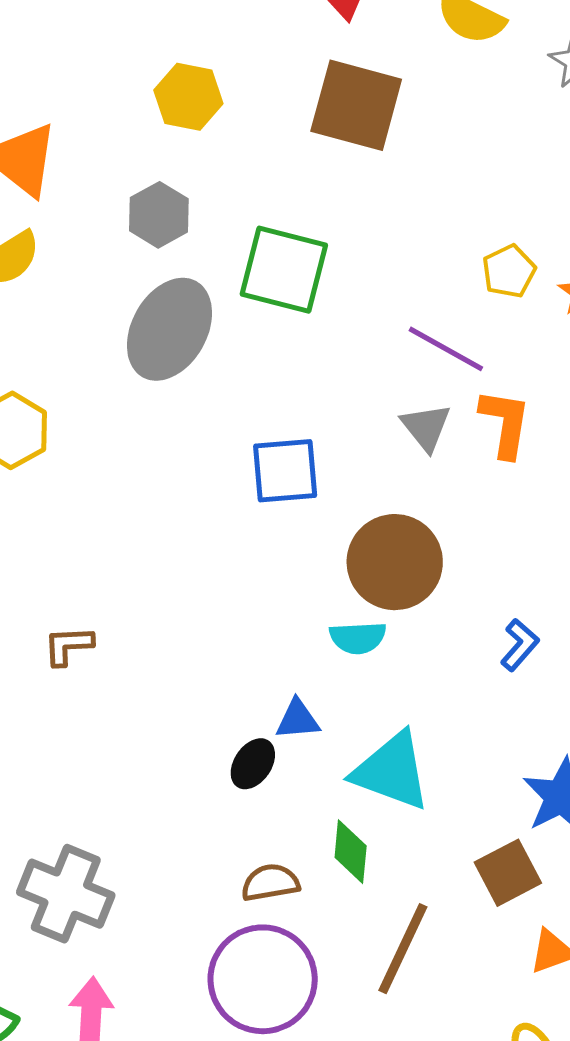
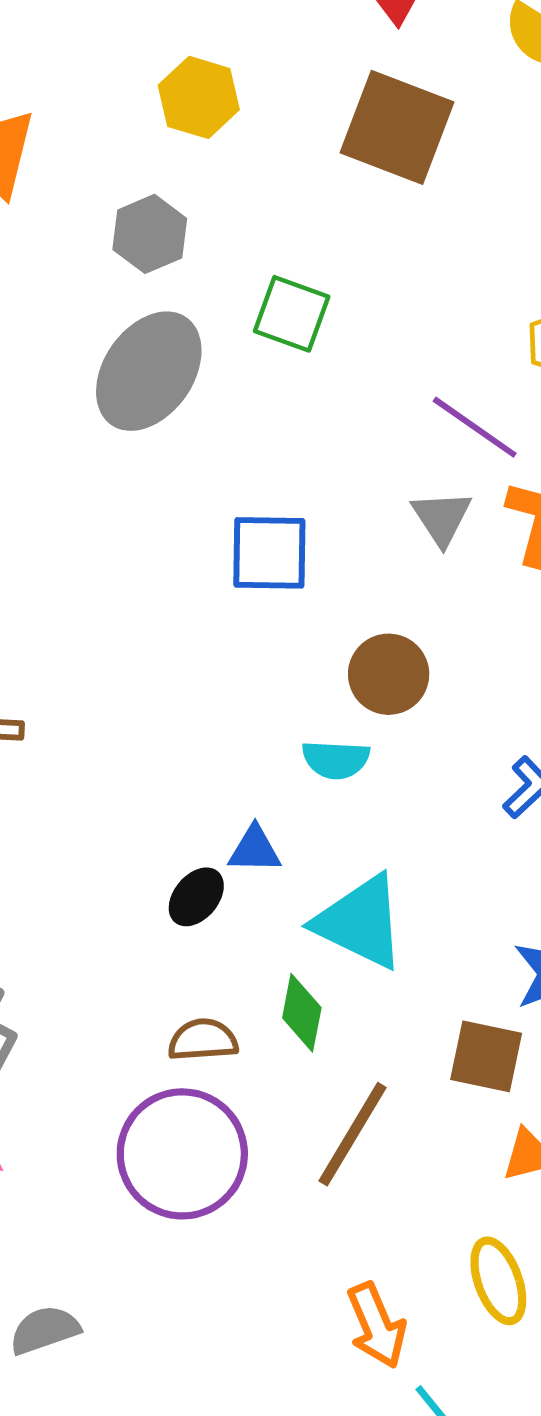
green square: (284, 270) -> (292, 314), size x0.7
brown circle: (395, 562) -> (389, 674), size x0.7
brown square: (508, 873) -> (486, 1056), turned 34

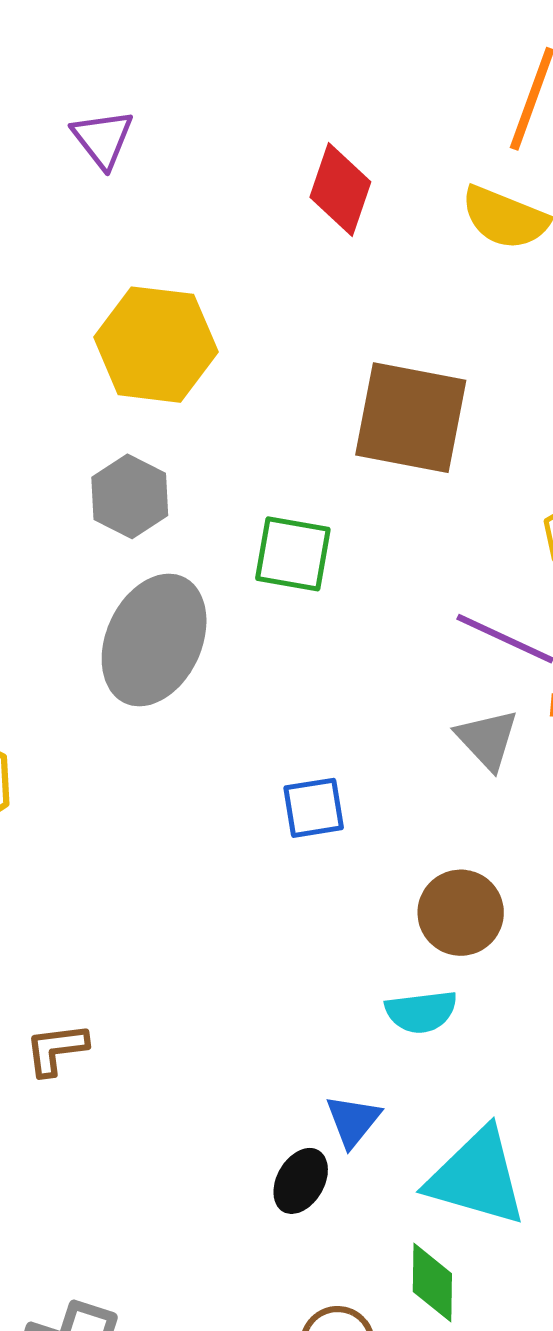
yellow hexagon: (199, 97) -> (156, 345), size x1.4
brown square: (397, 127) -> (411, 418), moved
blue square: (269, 553) -> (314, 808), size x0.7
blue triangle: (255, 850) -> (353, 1121), turned -42

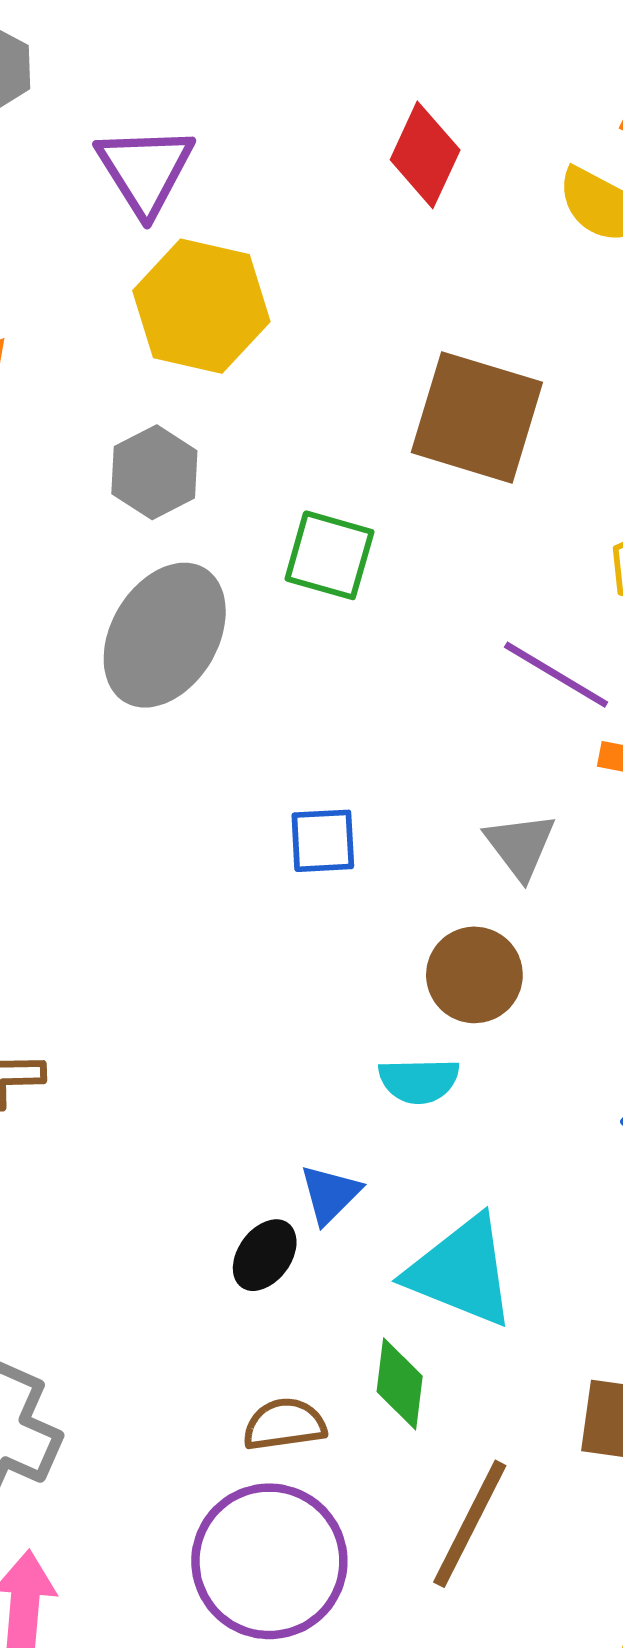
purple triangle: (103, 139) -> (145, 170), moved, size x1.4
gray triangle: (487, 739) -> (520, 846), moved

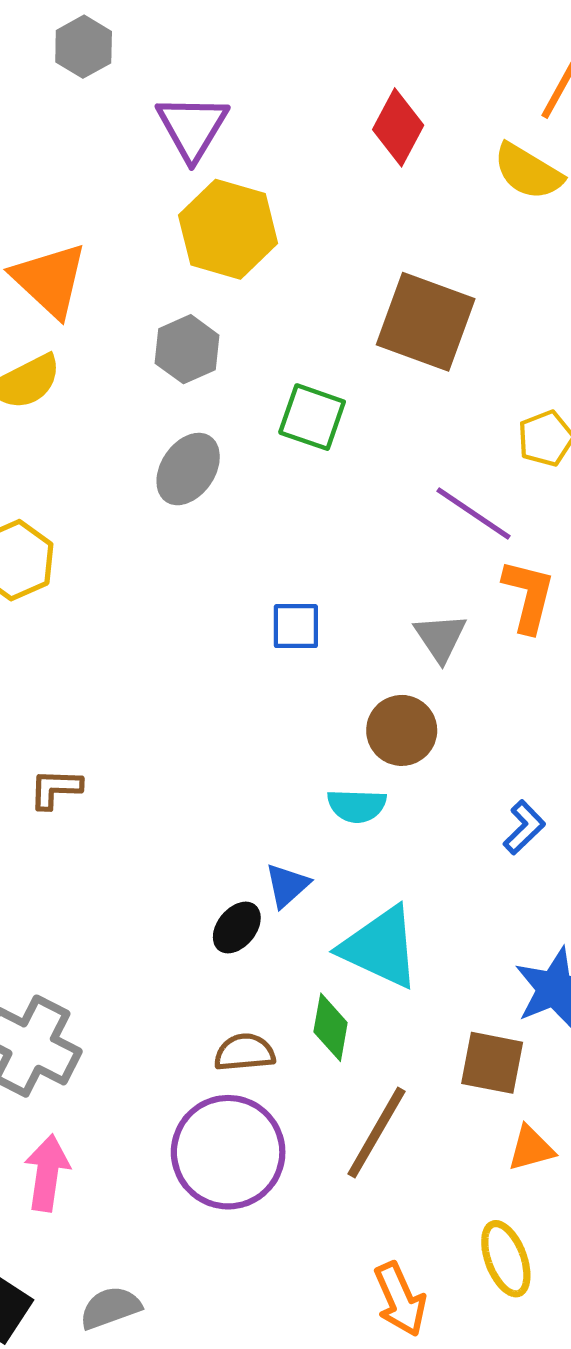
gray ellipse: (165, 635) -> (188, 469), size x0.7

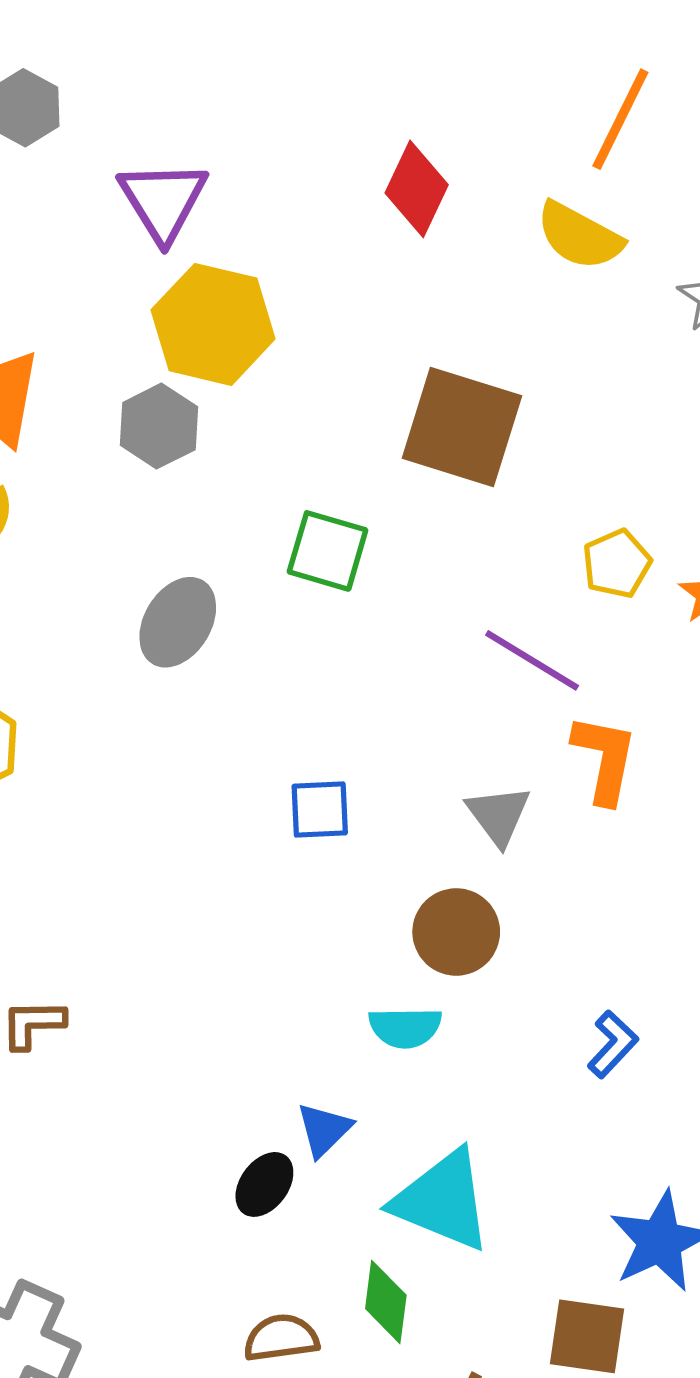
gray hexagon: (187, 349) -> (159, 426), moved

